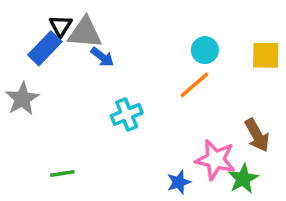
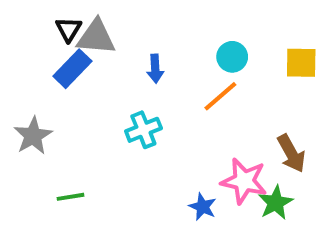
blue rectangle: (45, 48) -> (72, 69), moved
blue arrow: (102, 57) -> (155, 69), moved, turned 50
gray star: (22, 99) -> (33, 136), moved
blue star: (179, 182) -> (203, 207), turned -30

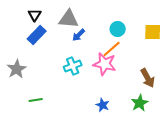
gray triangle: (96, 37) -> (69, 19), moved
blue arrow: (155, 69) -> (79, 35), turned 48
pink star: (244, 181) -> (105, 64), moved

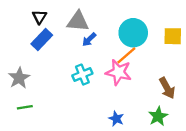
cyan circle: (118, 29) -> (133, 33), size x1.6
green line: (36, 100) -> (25, 107), moved

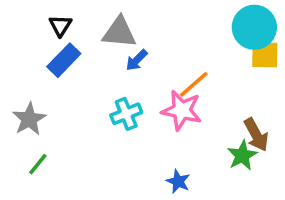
cyan circle: (133, 33) -> (254, 27), moved
green line: (25, 107) -> (38, 164), turned -42
green star: (158, 116) -> (242, 155), moved

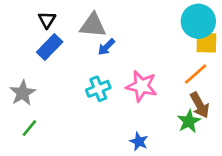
orange line: (194, 84) -> (196, 74), moved

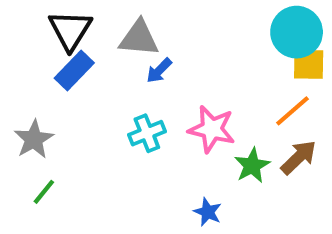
black triangle: (47, 20) -> (70, 30), size x1.6
brown arrow: (200, 105) -> (299, 157), turned -105
green star: (189, 121) -> (252, 166), moved

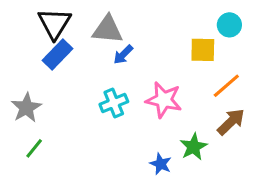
cyan circle: (297, 32) -> (229, 25), size x0.6
yellow square: (309, 64) -> (203, 50), moved
green star: (252, 166) -> (193, 147), moved

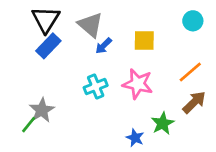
gray triangle: (108, 30) -> (90, 25), turned 36
yellow square: (203, 50) -> (144, 41), moved
gray star: (26, 108) -> (42, 110), moved

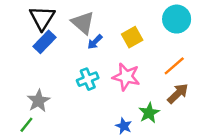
cyan circle: (193, 21) -> (177, 19), size x1.5
yellow square: (144, 41) -> (132, 37), turned -30
green line: (29, 125) -> (26, 125), moved

